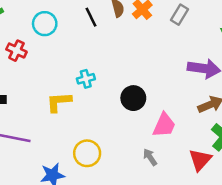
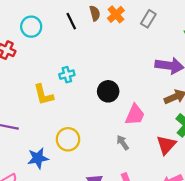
yellow L-shape: (59, 102) -> (43, 95), turned -100

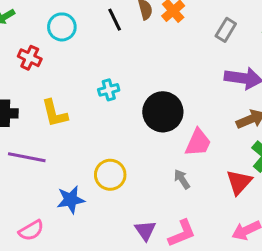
gray rectangle: (148, 19) -> (226, 30), moved
black circle: (108, 91) -> (163, 112), size x1.4
yellow L-shape: (43, 95) -> (55, 113), moved

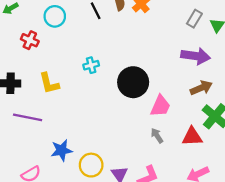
gray rectangle: (226, 30) -> (194, 19), moved
yellow circle: (110, 175) -> (91, 165), moved
gray arrow: (182, 179) -> (157, 136), moved
red triangle: (239, 182) -> (192, 137), turned 45

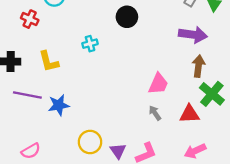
black circle: (133, 82) -> (127, 17), moved, size x0.7
brown arrow: (201, 88) -> (198, 66), turned -60
blue star: (62, 150) -> (59, 105), moved

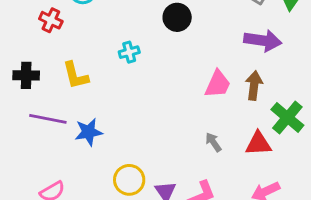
brown arrow: (198, 66) -> (254, 86), moved
pink trapezoid: (158, 84) -> (218, 84), moved

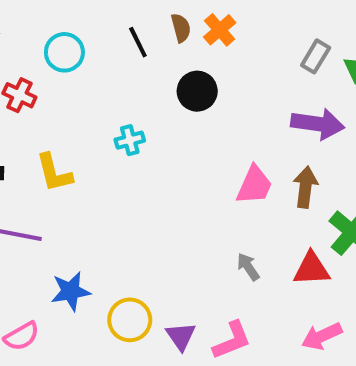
blue star: (89, 132) -> (71, 291), moved

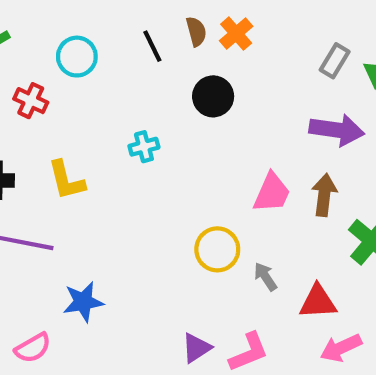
red triangle: (312, 269) -> (318, 302), moved
yellow circle: (130, 320) -> (217, 249), moved
purple triangle: (181, 336) -> (196, 348), turned 32

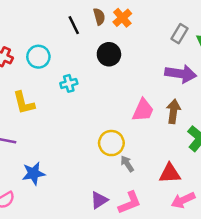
cyan circle: (77, 57) -> (38, 57), moved
gray arrow: (265, 277) -> (127, 164), moved

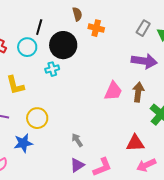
orange cross: (122, 18) -> (96, 28), moved, turned -35
black line: (74, 25) -> (39, 27), moved, turned 42
black circle: (109, 54) -> (63, 45), moved, size x1.4
yellow circle: (111, 143) -> (37, 118), moved
gray arrow: (127, 164) -> (77, 140), moved

